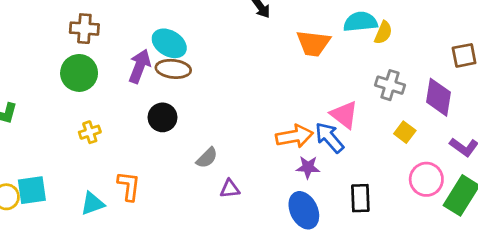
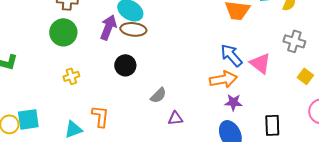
blue arrow: (329, 138) -> (231, 55), moved

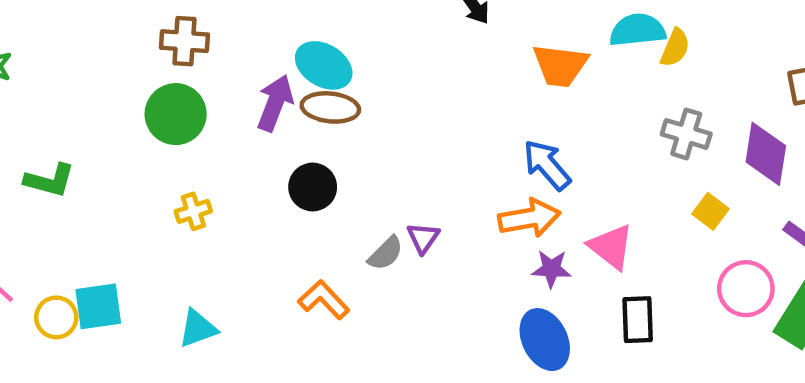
pink triangle: (260, 63) -> (611, 247), moved
orange L-shape: (100, 116) -> (324, 300), moved, turned -50
purple triangle: (175, 118) -> (423, 238), moved, turned -49

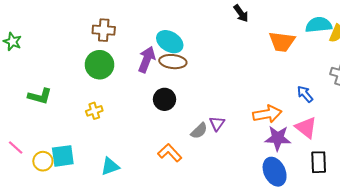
blue arrow: (547, 165) -> (305, 94), moved, size x0.7
yellow cross: (193, 211) -> (94, 111), moved
purple star: (551, 269) -> (278, 138), size x1.4

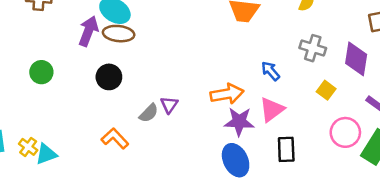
green circle: (100, 65) -> (41, 72), moved, size x0.7
yellow cross: (94, 111) -> (28, 147), moved, turned -35
pink triangle: (306, 128) -> (272, 110), turned 45

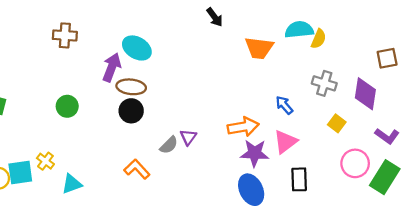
brown ellipse: (119, 34) -> (131, 87), moved
yellow cross: (28, 147) -> (45, 161), moved

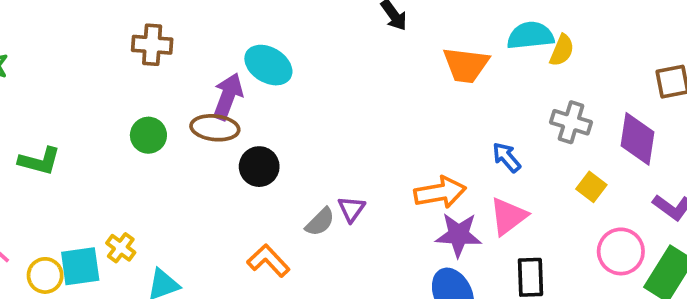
brown ellipse: (131, 87) -> (215, 128), moved
green circle: (67, 106) -> (148, 135), moved

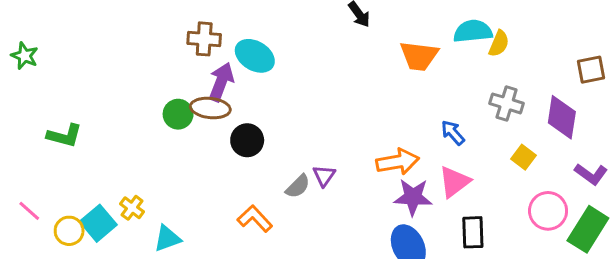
brown cross: (152, 45) -> (204, 39), moved
green circle: (148, 135) -> (178, 114), moved
cyan square: (80, 266) -> (98, 223), turned -32

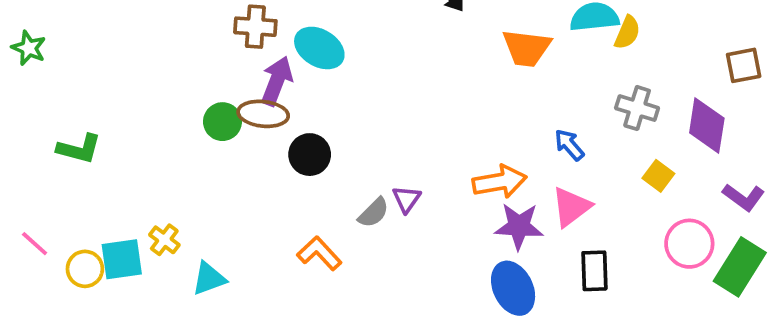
cyan square: (98, 223) -> (122, 259), turned 32

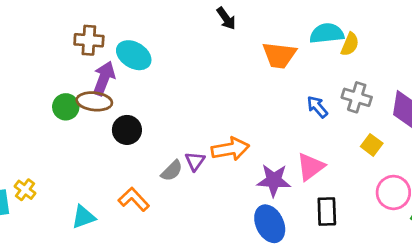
blue arrow: (569, 145) -> (317, 107), moved
orange arrow: (499, 182) -> (230, 149), moved
cyan triangle: (209, 279) -> (83, 217), moved

